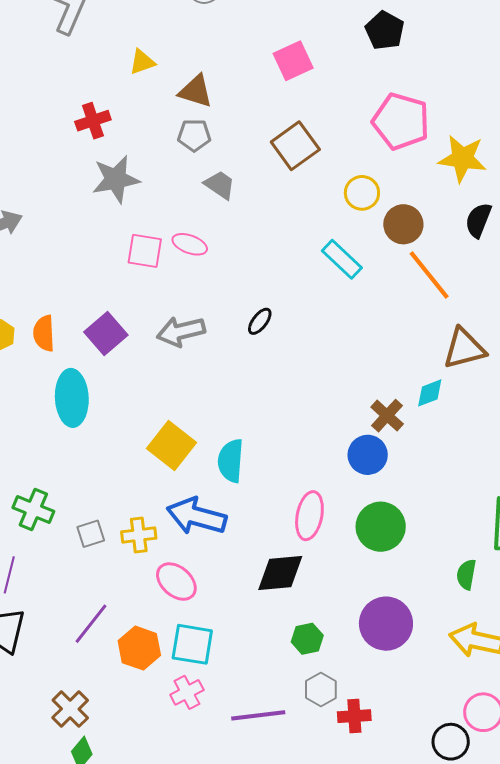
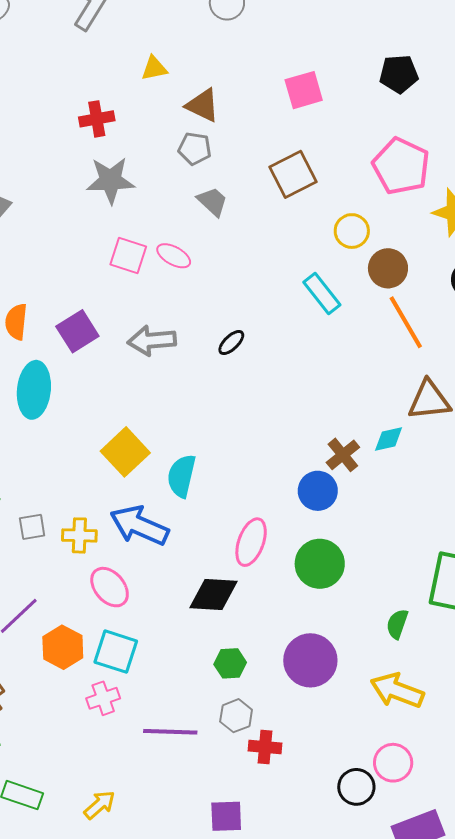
black pentagon: (385, 31) -> (399, 74), turned 30

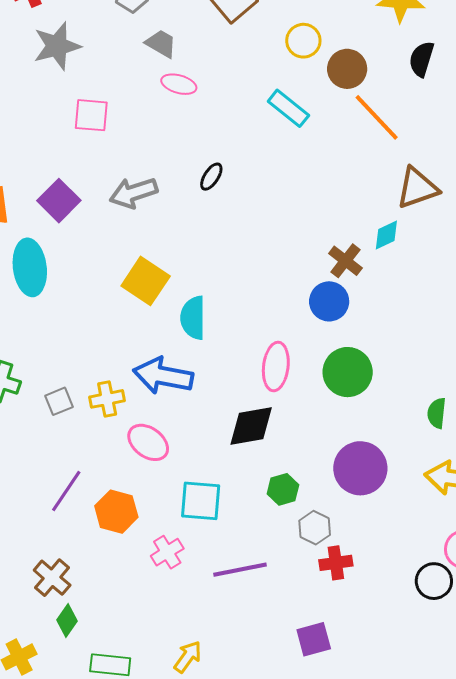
pink ellipse: (174, 256) -> (179, 84), moved
yellow square: (125, 452) -> (146, 281), moved
cyan square: (116, 652) -> (201, 501), moved
gray hexagon: (236, 716) -> (315, 528), moved

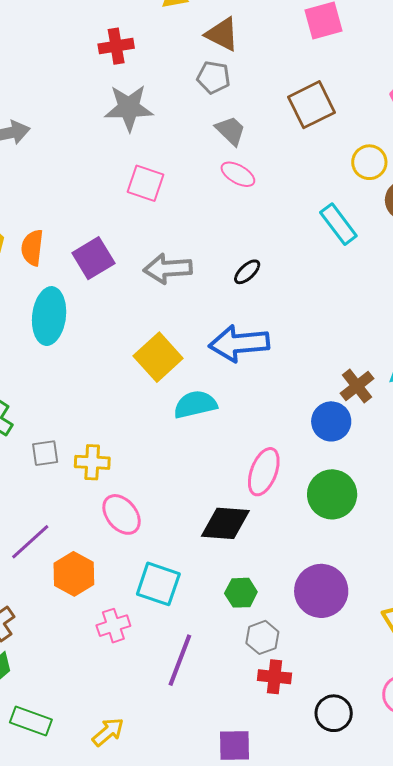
cyan semicircle: (193, 318) -> (195, 404), turned 63
blue arrow: (163, 376) -> (239, 343), moved, turned -30
purple line: (240, 570) -> (180, 660), turned -72
black circle: (434, 581) -> (334, 713), moved

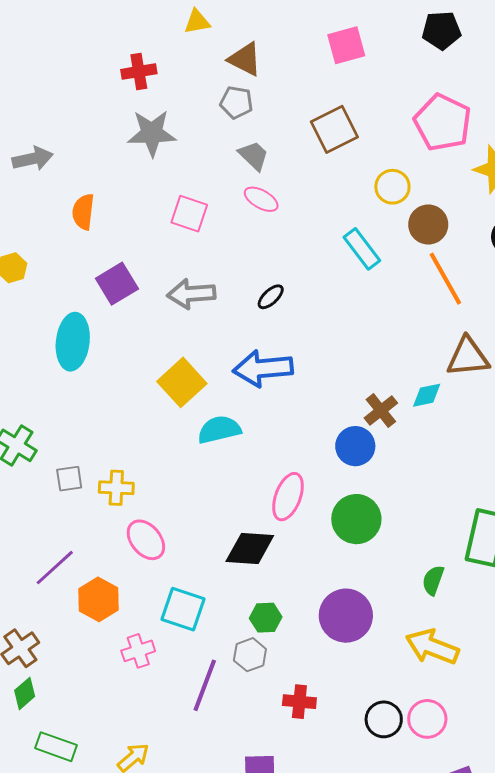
pink square: (145, 183) -> (189, 214), moved
orange semicircle: (32, 248) -> (83, 212), moved
gray hexagon: (262, 637) -> (250, 655), moved
black circle: (334, 713) -> (384, 719), moved

